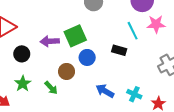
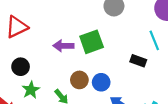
black circle: (22, 54) -> (21, 67), moved
blue circle: (87, 57) -> (101, 82), moved

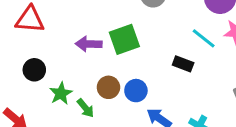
red triangle: (17, 27) -> (30, 19), turned 30
cyan line: (154, 40) -> (204, 38), turned -30
green star: (31, 90) -> (61, 93), moved

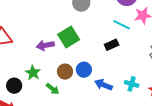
black rectangle: (183, 64) -> (112, 45), turned -32
black circle: (34, 70) -> (14, 86), moved
green star: (61, 93) -> (33, 73), moved

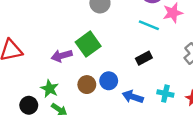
black rectangle: (112, 45) -> (144, 58), moved
green arrow: (53, 89) -> (59, 109), moved

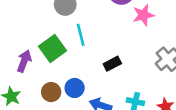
cyan line: (149, 25) -> (81, 35), moved, turned 54
purple arrow: (62, 56) -> (24, 61), turned 126

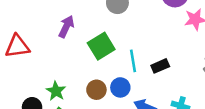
cyan line: (81, 35) -> (133, 61), moved
purple arrow: (24, 61) -> (66, 27), moved

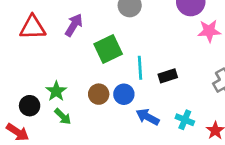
red triangle: (17, 46) -> (33, 27), moved

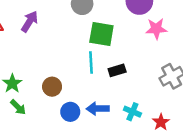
green square: (108, 49) -> (101, 34), moved, turned 35
blue circle: (124, 94) -> (70, 112), moved
blue arrow: (148, 117) -> (98, 109), turned -30

